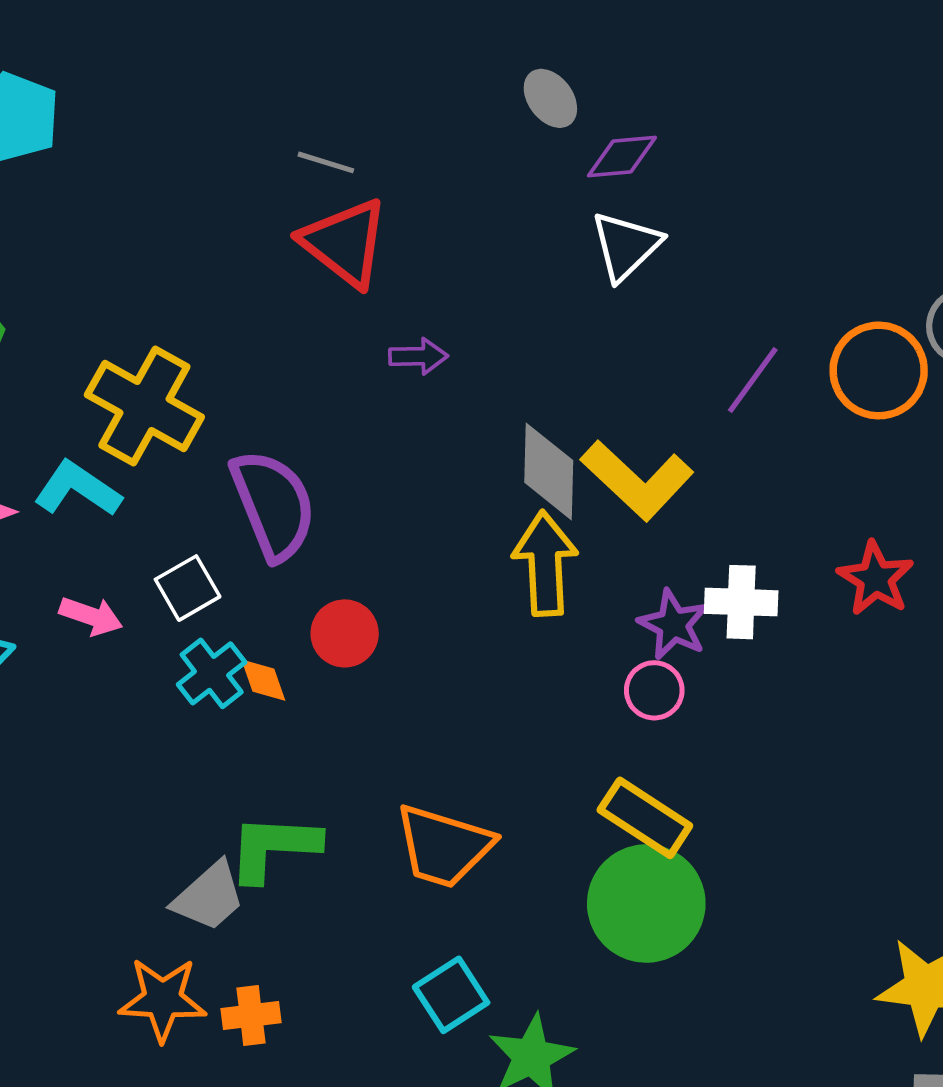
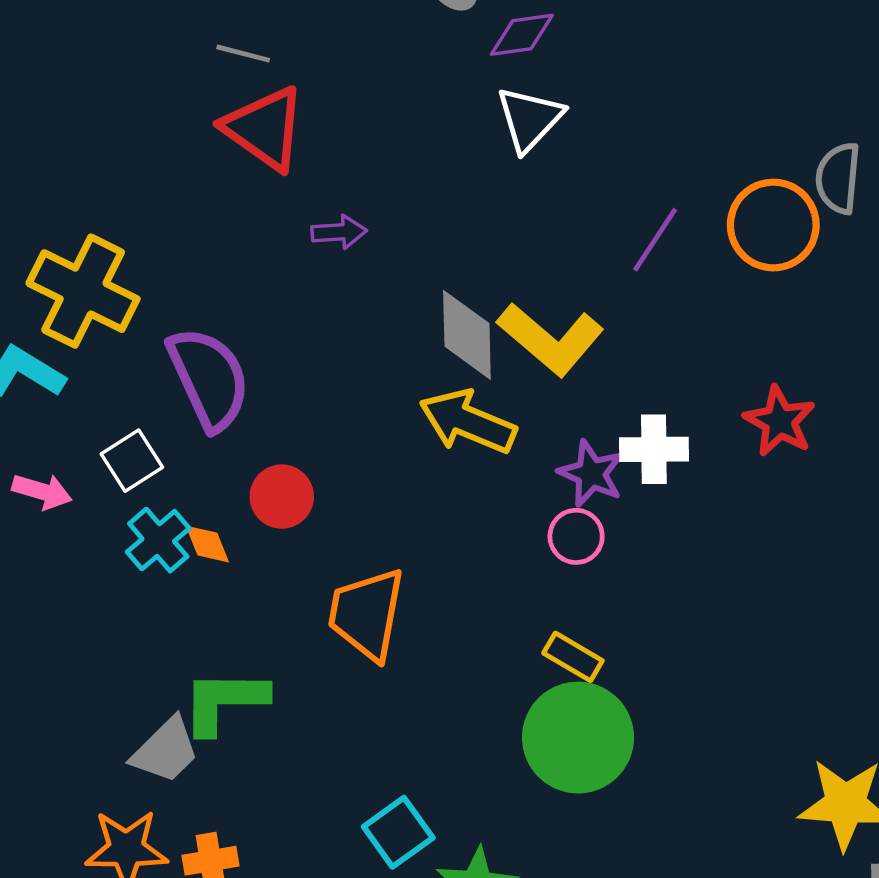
yellow arrow: (545, 564) -> (468, 422), turned -62
yellow rectangle: (645, 818) -> (573, 657), size x0.7
orange trapezoid: (444, 846) -> (367, 614), moved, turned 86

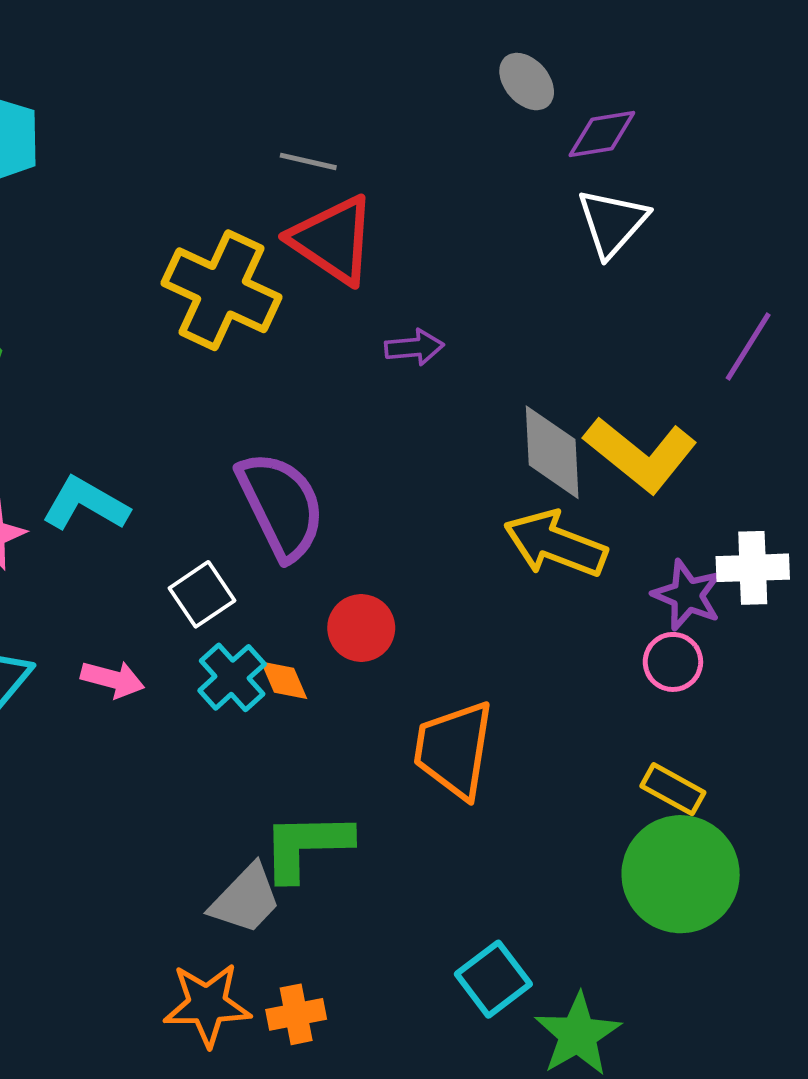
yellow cross: (83, 291) -> (221, 290), moved
pink arrow: (42, 491) -> (113, 679), moved

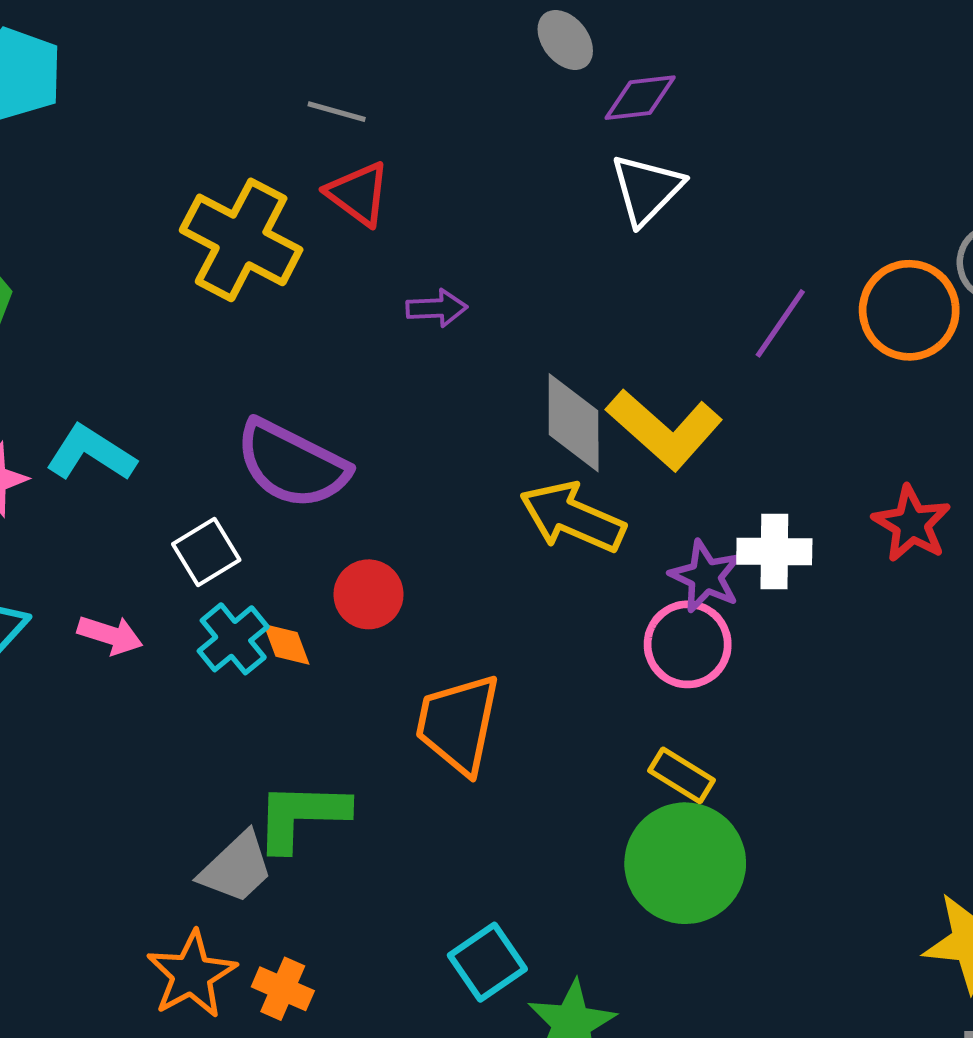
red triangle: (333, 240) -> (358, 194), size x0.7
purple semicircle: (281, 505) -> (292, 464), turned 140
pink circle: (673, 662) -> (688, 644), size x1.4
orange star: (207, 1005) -> (192, 974), turned -30
orange cross: (296, 1014) -> (283, 989), turned 32

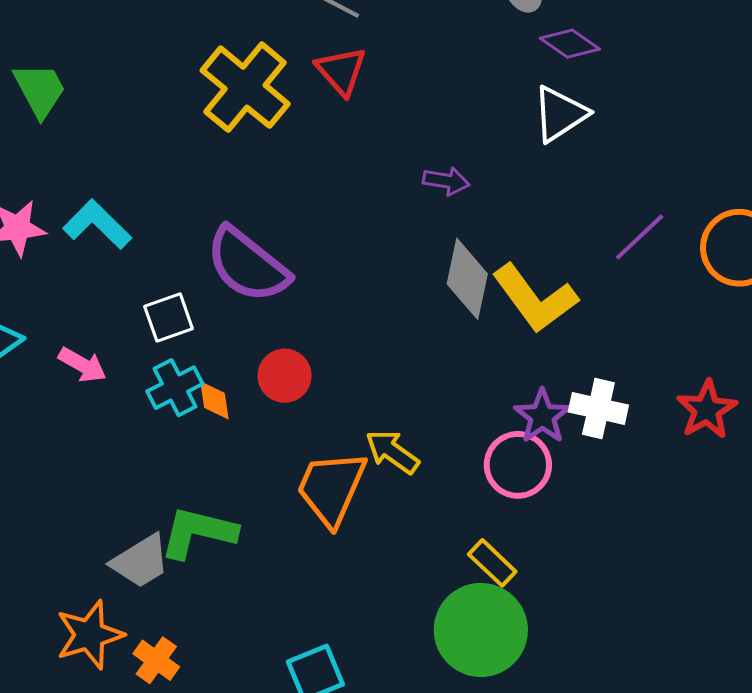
purple diamond: (640, 98) -> (570, 44), turned 30
purple arrow: (437, 308) -> (446, 181), moved
yellow arrow: (572, 517) -> (392, 452), moved, size x0.7

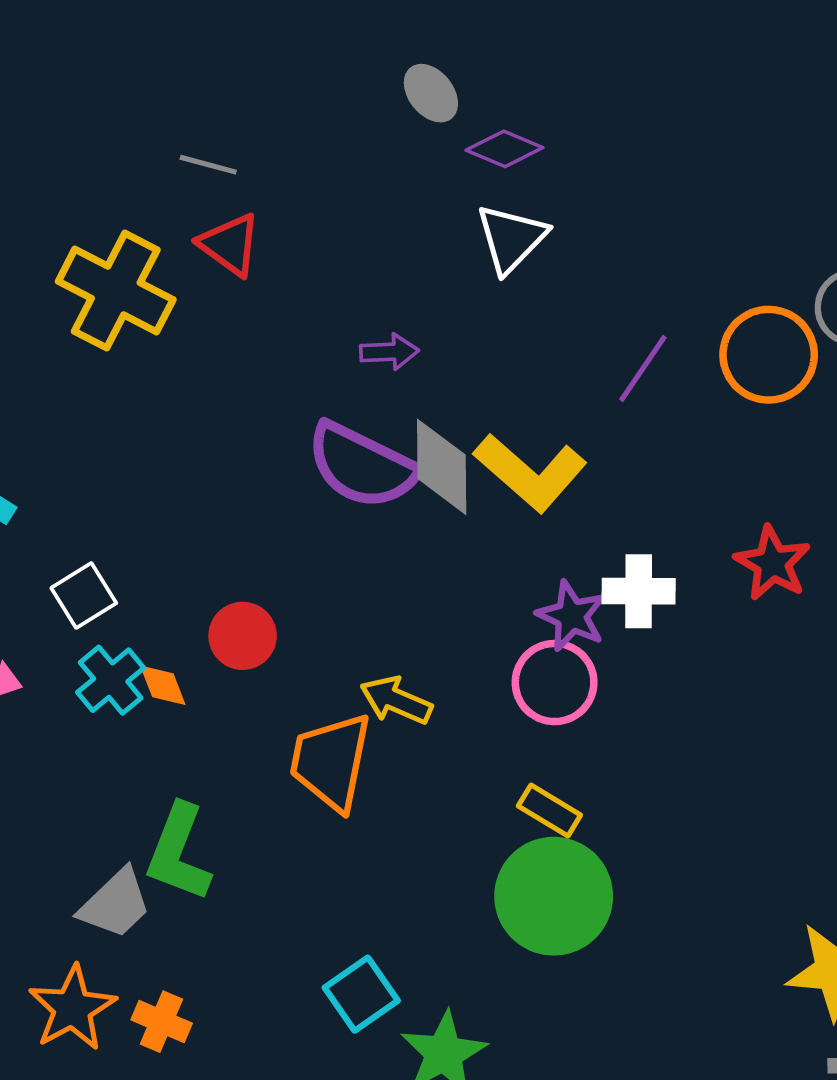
purple semicircle: (247, 265) -> (362, 466), moved
green L-shape: (198, 532) -> (179, 853), turned -70

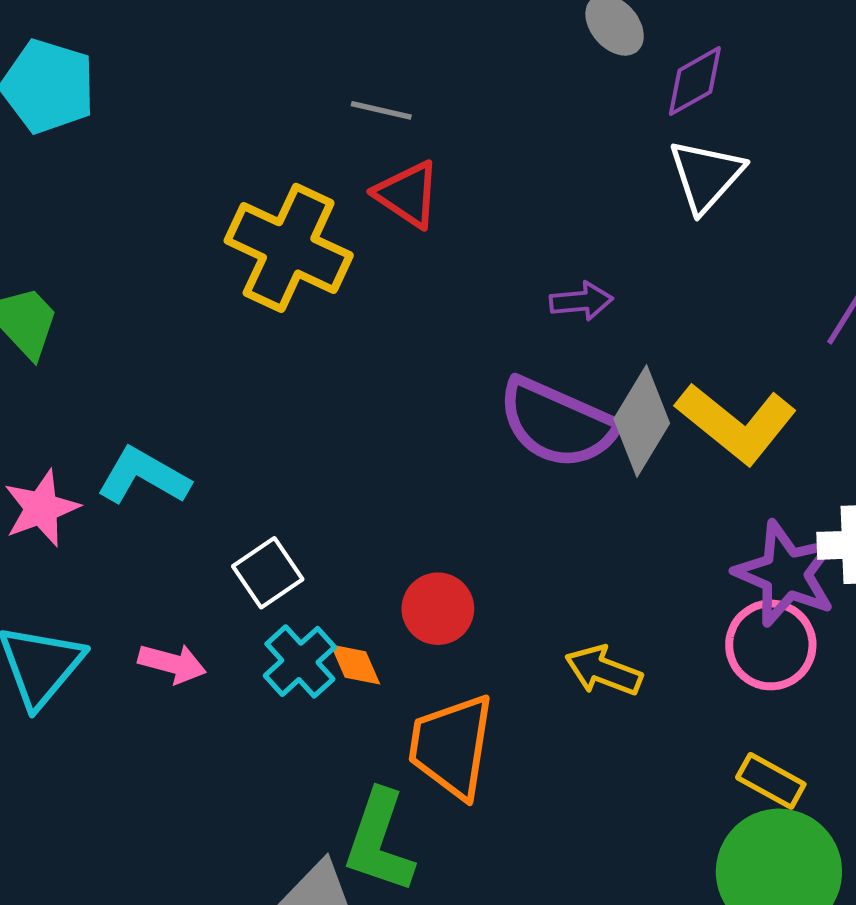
purple diamond: (504, 149) -> (695, 81), turned -50
gray diamond: (442, 467) -> (642, 421), turned 34
purple star: (572, 616) -> (786, 574), size x1.4
orange trapezoid: (331, 762) -> (451, 746), moved

